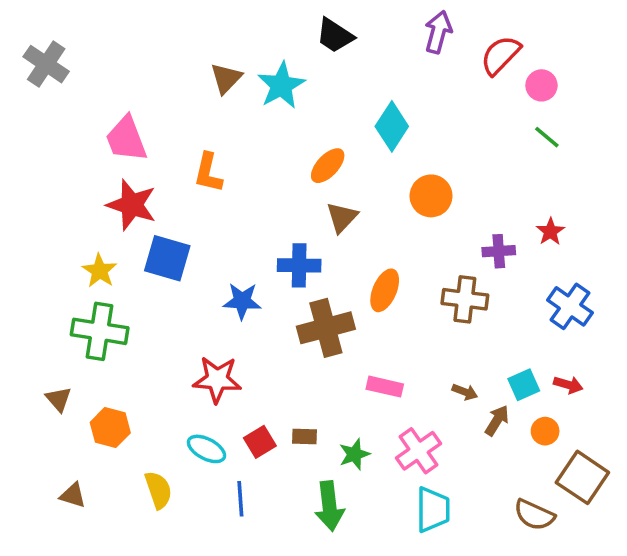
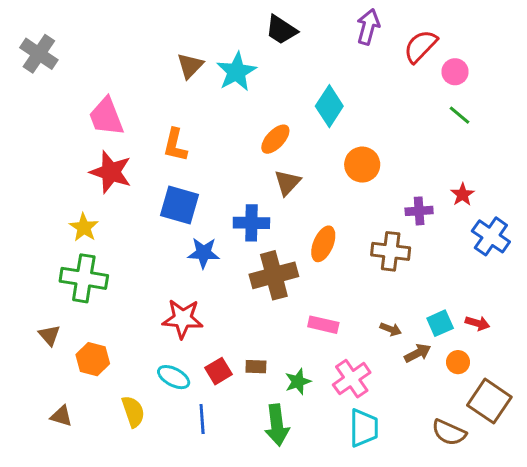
blue square: (167, 258) -> (180, 205), moved
blue cross: (570, 306) -> (491, 236), moved
brown arrow: (497, 420) -> (418, 353), turned 30

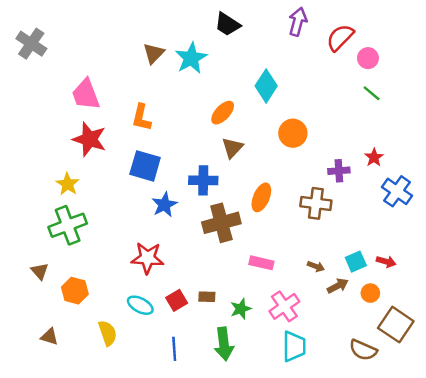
blue star: (204, 253) -> (164, 205), turned -30
green cross: (84, 278) -> (68, 225), turned -30
blue line: (202, 419) -> (174, 349), moved

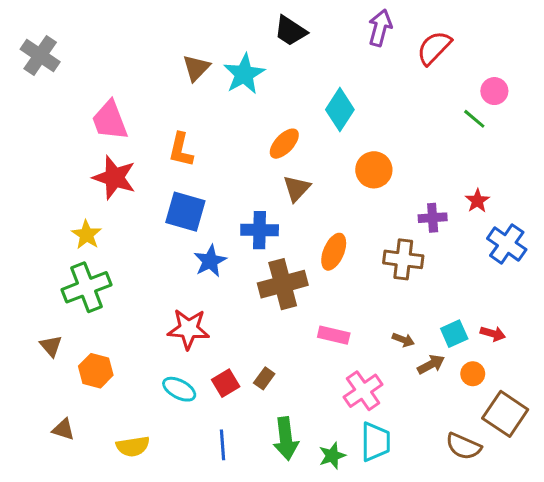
pink circle: (368, 58) -> (494, 91), moved
brown rectangle: (207, 297) -> (264, 378), turned -56
green star: (241, 309) -> (332, 456), moved
yellow semicircle: (108, 333) -> (133, 446), moved, turned 100

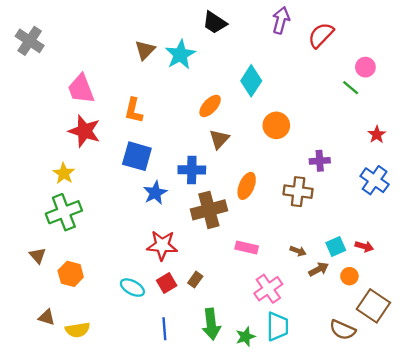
red star: (477, 201) -> (377, 135), moved
red star: (188, 329) -> (162, 245), moved
yellow semicircle: (133, 446) -> (78, 330), moved

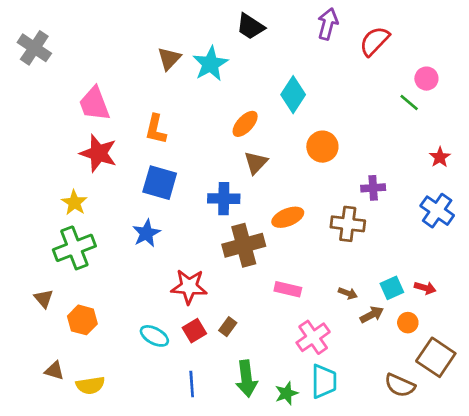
orange ellipse: (247, 186) -> (288, 217), turned 45
blue star: (155, 193) -> (146, 233), moved

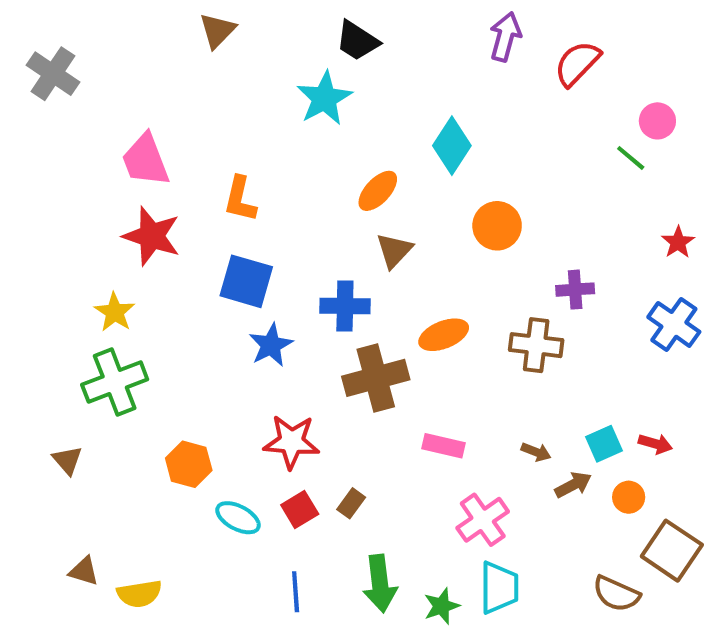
black trapezoid: (250, 27) -> (357, 41), moved
brown triangle: (169, 59) -> (217, 30), moved
blue star: (146, 233) -> (271, 345), moved
orange hexagon: (82, 320) -> (189, 464), moved

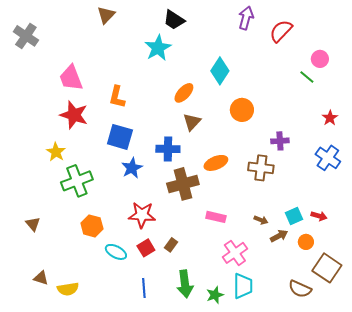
green cross: (115, 382) -> (77, 181), moved

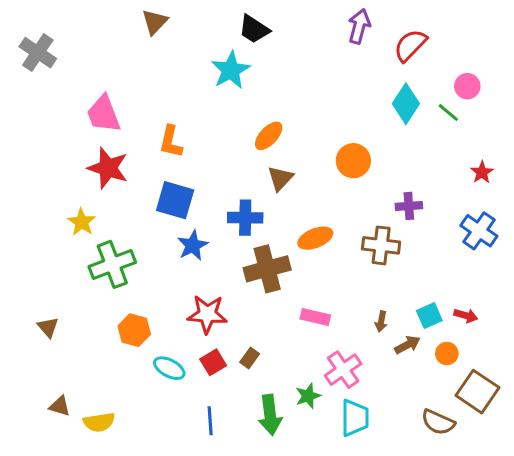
cyan diamond: (220, 71) -> (406, 104), moved
brown arrow: (261, 220) -> (381, 321), turned 80
green star: (215, 295) -> (308, 396), moved

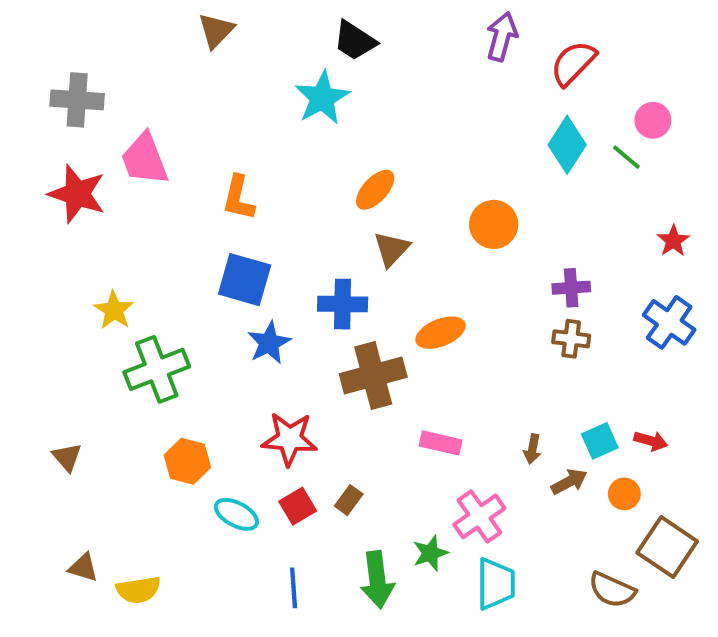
gray cross: (38, 53) -> (77, 100), moved, turned -30
red star: (108, 168) -> (77, 194), moved
brown cross: (381, 245) -> (571, 339), moved, size x0.7

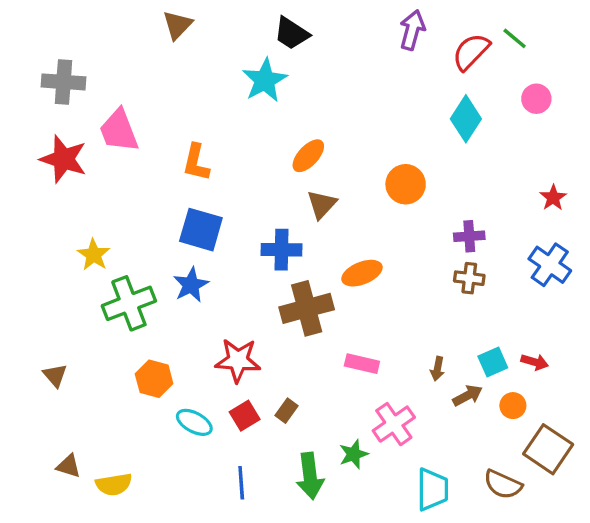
green line: (626, 157) -> (515, 38), moved
blue star: (269, 343) -> (191, 285), moved
cyan trapezoid: (496, 584) -> (432, 489), moved

